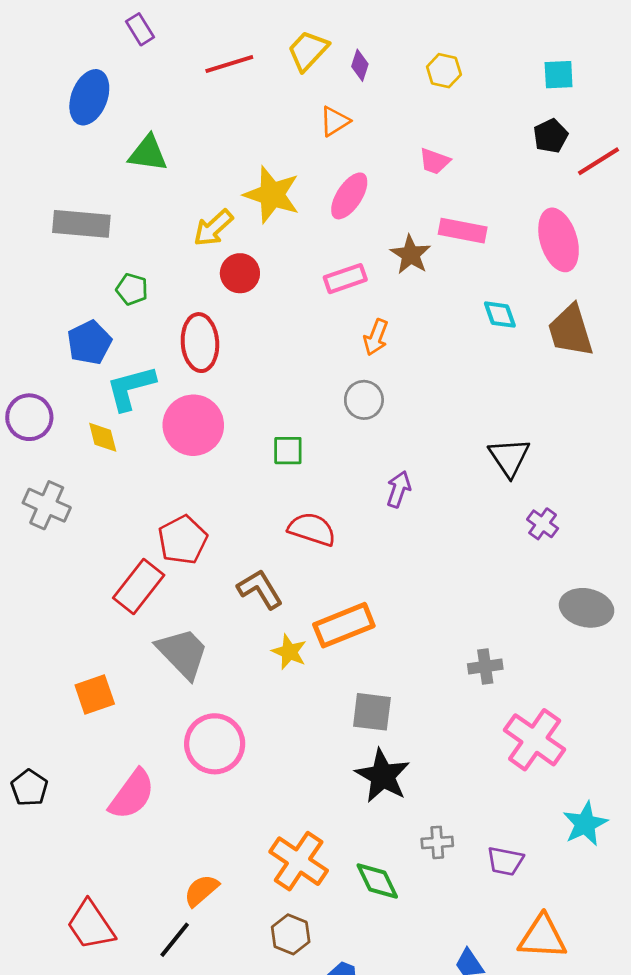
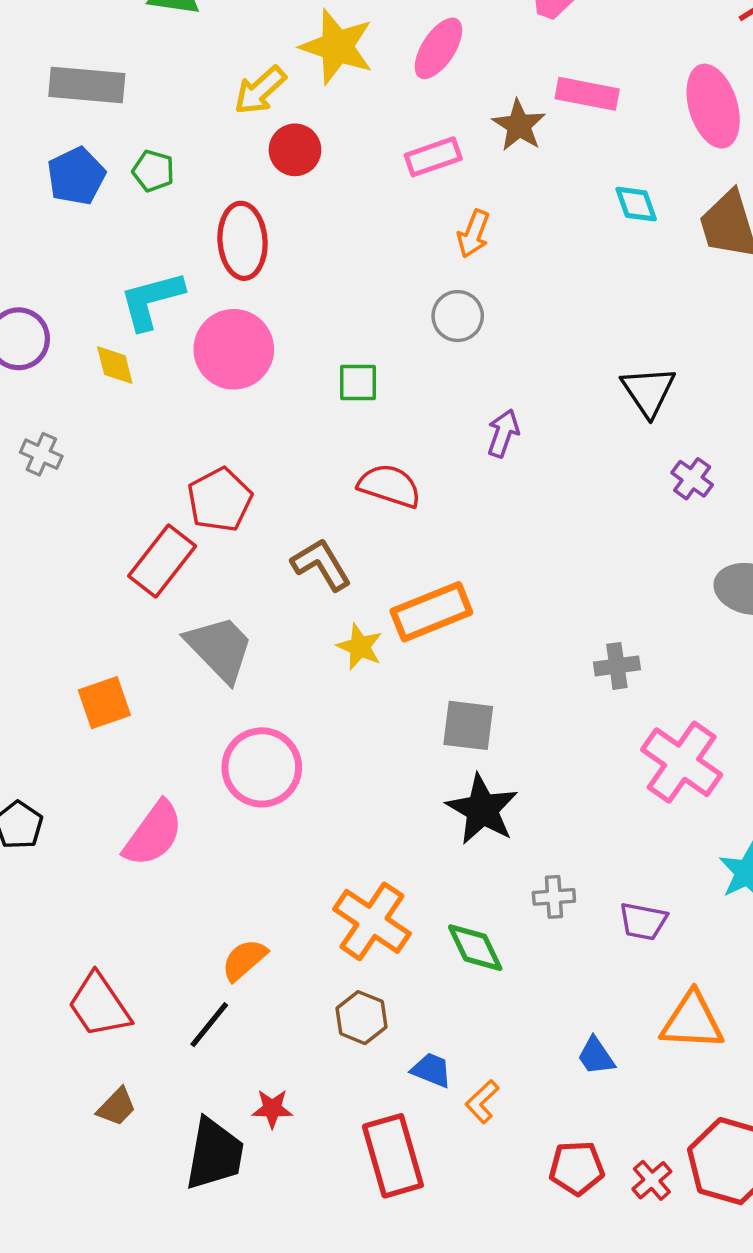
blue pentagon: (89, 343) -> (76, 176), moved
gray cross: (47, 505) -> (41, 454), size x0.7

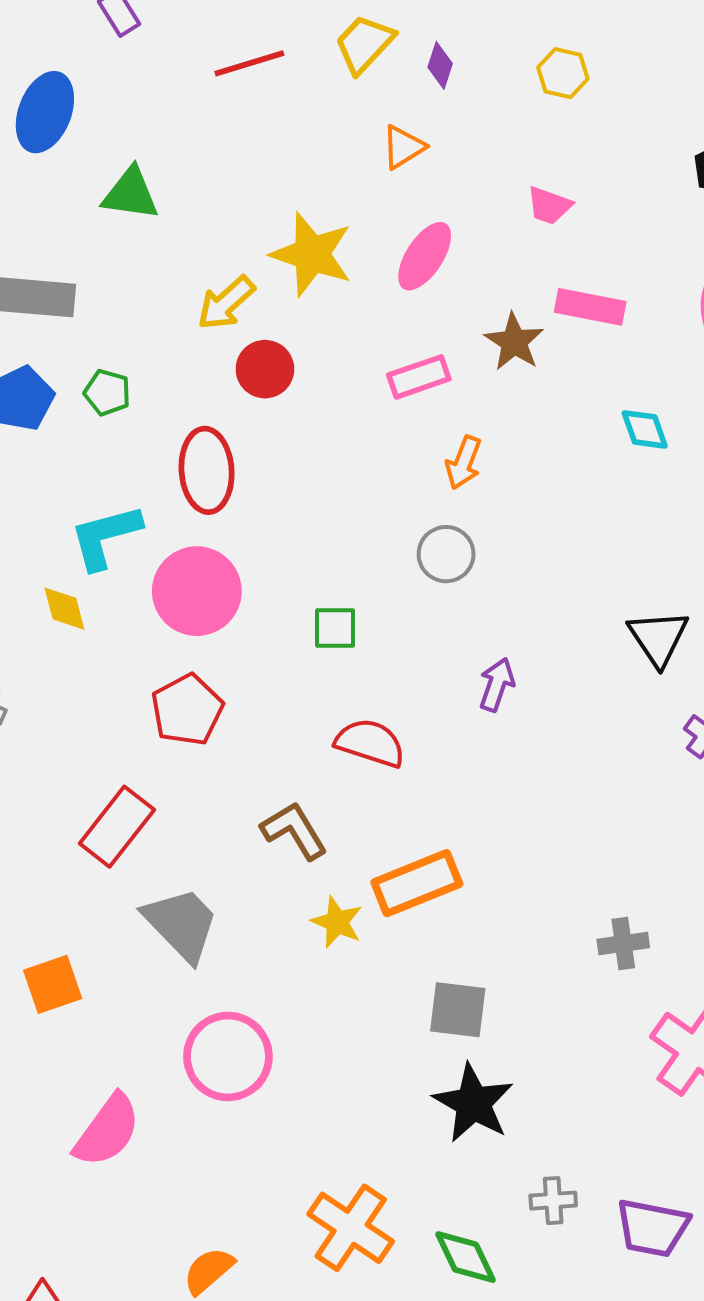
red pentagon: (220, 500) -> (187, 710), moved
purple trapezoid: (643, 921) -> (652, 1228), size x1.4

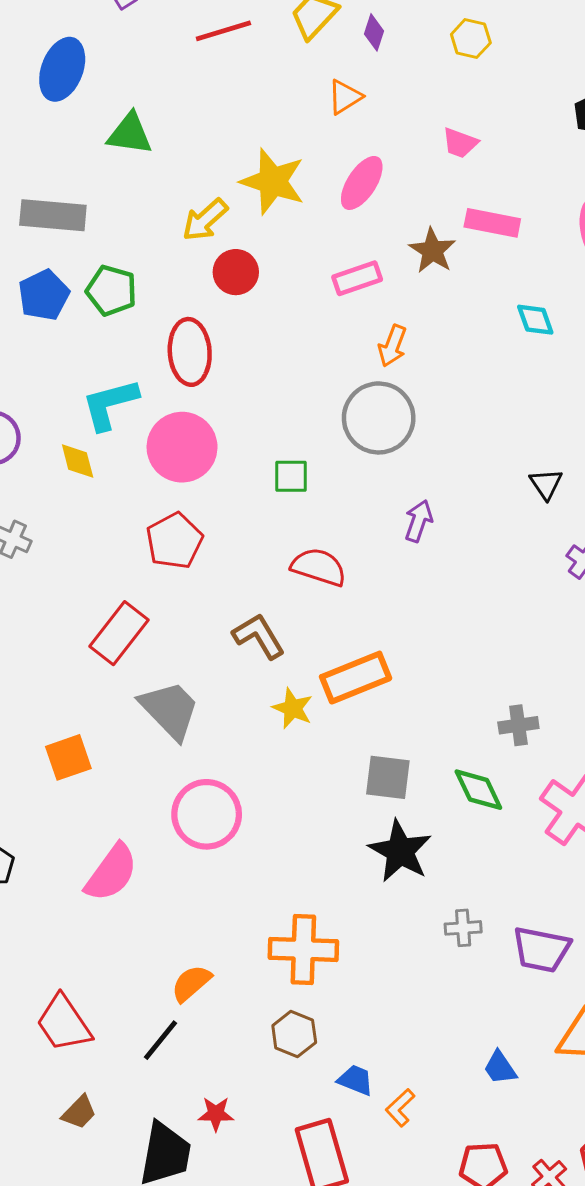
green pentagon: (107, 392) -> (111, 290), size x1.4
gray circle: (446, 554) -> (379, 418), size x1.6
black triangle: (658, 638) -> (546, 484), size x0.7
orange cross: (351, 1228) -> (303, 949), turned -32
green diamond: (466, 1257) -> (478, 790), moved

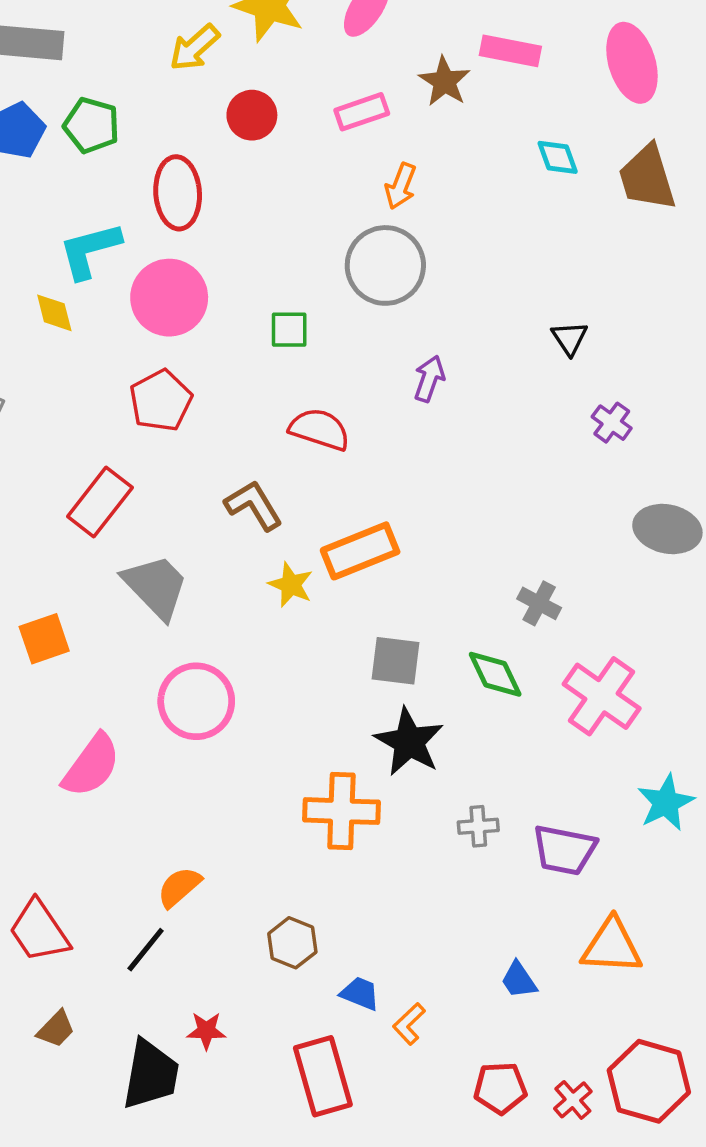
red circle: (236, 272) -> (252, 115), moved
gray cross: (518, 725) -> (539, 603), turned 36
orange cross: (303, 949) -> (341, 811), moved

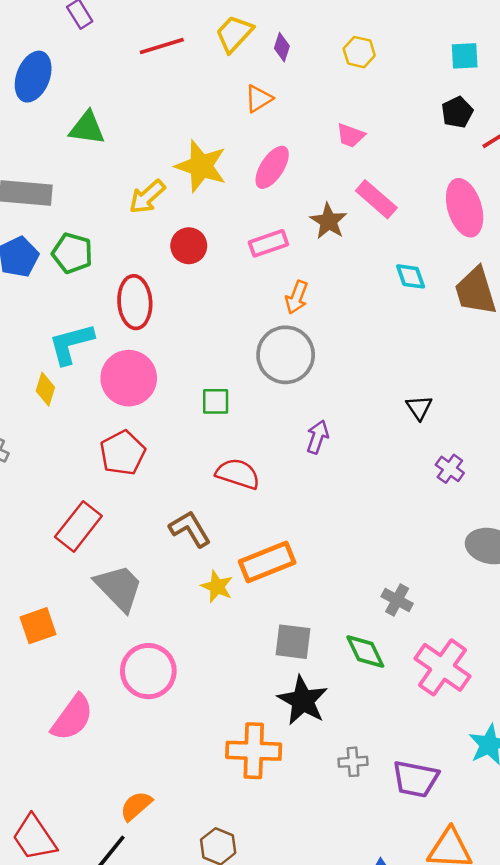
pink rectangle: (510, 51) -> (376, 199), turned 30
yellow diamond: (54, 313) -> (45, 389), turned 32

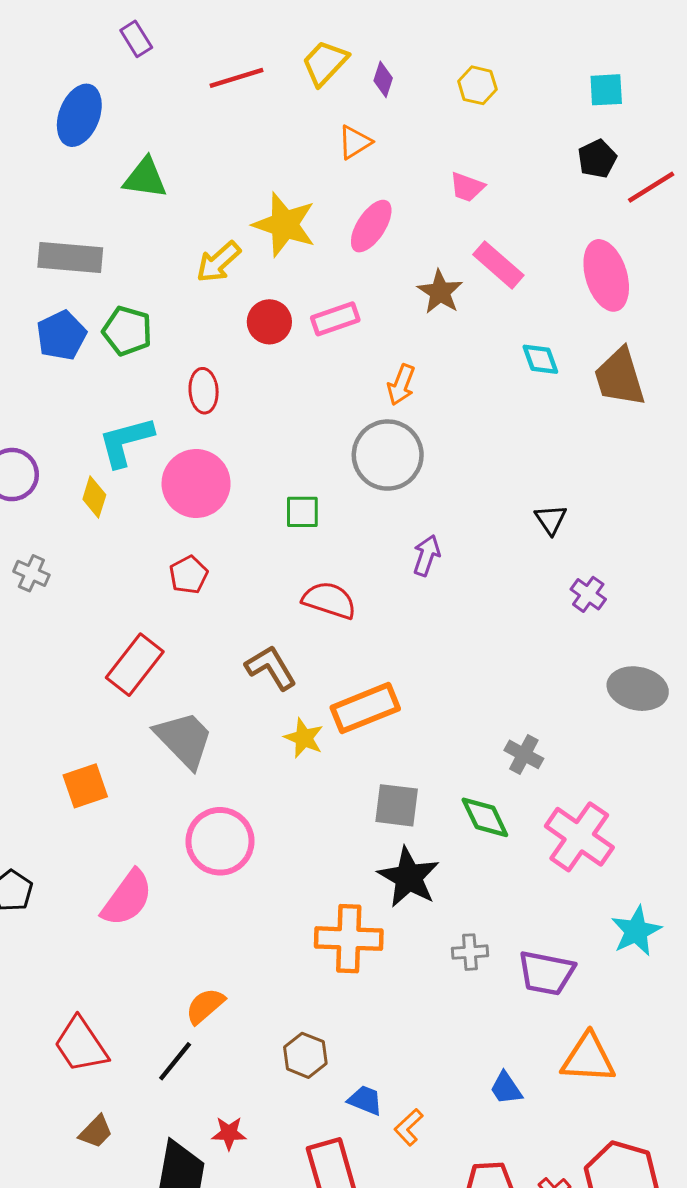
pink rectangle: (268, 243) -> (335, 319), moved
red ellipse: (135, 302) -> (204, 391), size x0.7
red pentagon: (123, 453) -> (189, 575), size x0.7

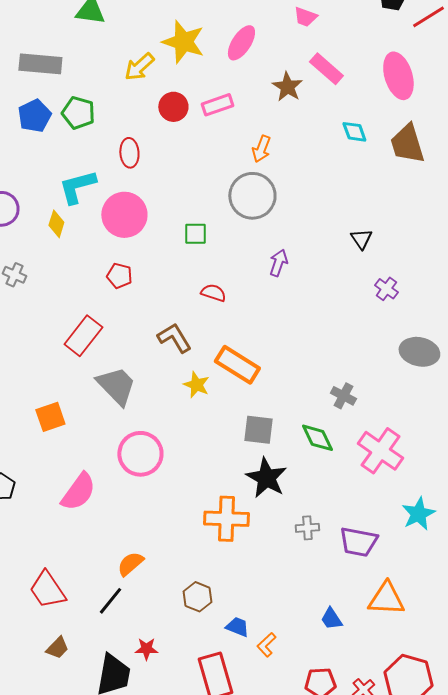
red pentagon: (189, 575) -> (119, 276), turned -30
red semicircle: (329, 600) -> (213, 293), size x0.7
orange rectangle: (365, 708) -> (237, 365), turned 54

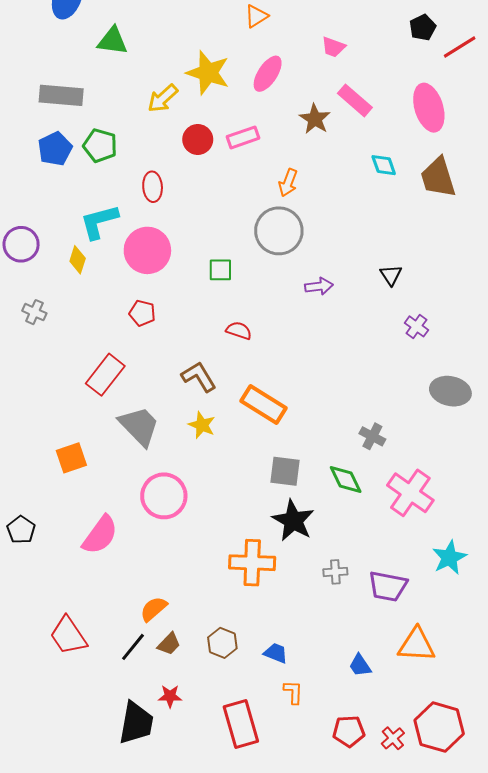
purple arrow: (278, 263) -> (319, 286), moved, turned 64
yellow star: (196, 385) -> (202, 425), moved
blue trapezoid: (237, 627) -> (276, 653), moved
orange L-shape: (266, 645) -> (293, 692), turned 135
brown trapezoid: (57, 648) -> (169, 644), moved

